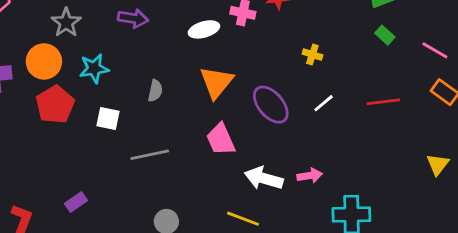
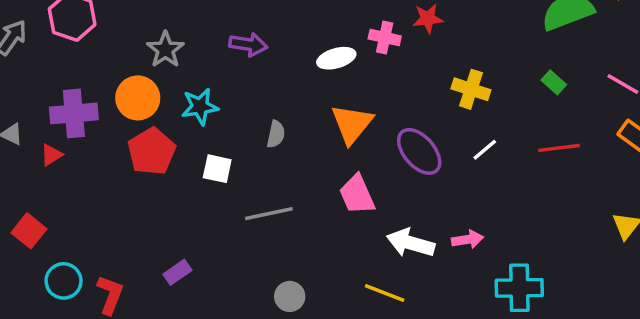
green rectangle: (385, 35) -> (554, 82), moved
yellow cross: (312, 55) -> (471, 89), size x1.5

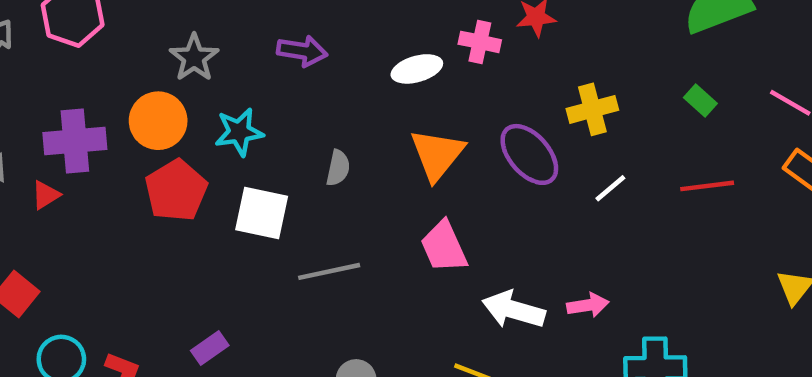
yellow cross: (471, 89) -> (592, 109), turned -33
purple ellipse: (419, 151) -> (529, 154), moved
white square: (217, 169) -> (262, 213), size x1.4

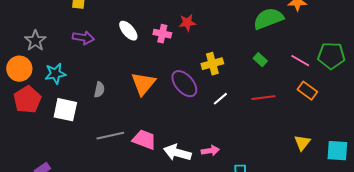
white ellipse: (417, 69) -> (128, 31), moved, turned 65
pink trapezoid: (444, 247) -> (144, 140), moved, turned 135
gray line: (329, 271) -> (110, 136), moved

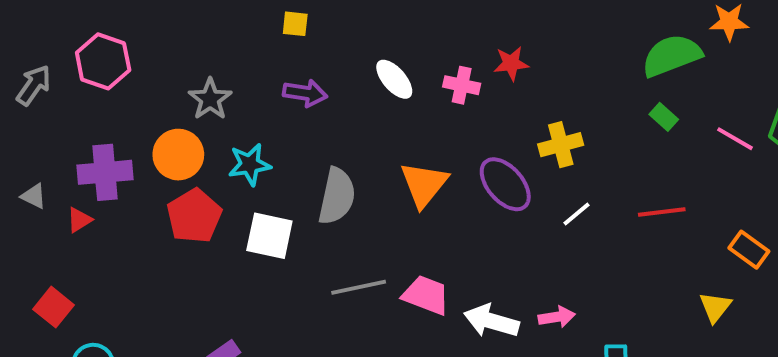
green rectangle: (260, 60) -> (664, 117), moved
gray semicircle: (99, 90) -> (337, 196), size x1.8
orange rectangle: (307, 91) -> (749, 250), moved
yellow triangle: (302, 143) -> (715, 307), moved

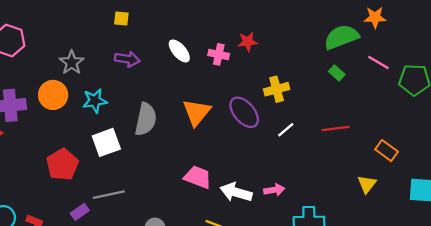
pink line: (735, 139) -> (378, 63), moved
red pentagon: (194, 216) -> (62, 164), moved
white square: (269, 236) -> (106, 142), turned -32
gray line: (359, 287) -> (109, 195), moved

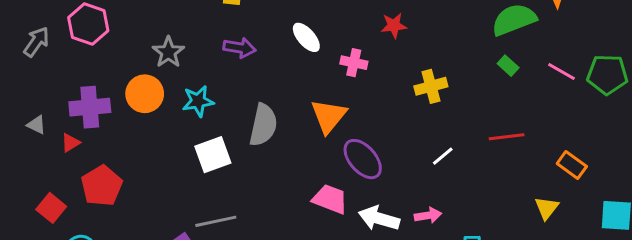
pink cross: (219, 54) -> (354, 63), moved
pink line: (378, 63) -> (561, 72), moved
purple ellipse: (244, 112) -> (363, 159), moved
white line: (286, 130) -> (443, 156), moved
red pentagon: (62, 164) -> (102, 186), moved

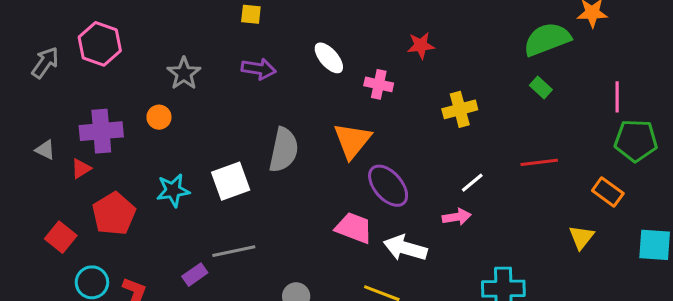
pink line: (561, 72) -> (617, 97), moved, turned 60
green pentagon: (607, 74) -> (636, 141), moved
orange circle: (145, 94) -> (159, 117), size x0.6
cyan star: (198, 101) -> (173, 190), moved
pink arrow: (428, 215) -> (457, 217), moved

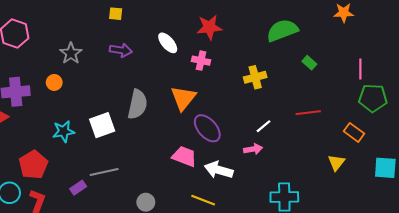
green semicircle: (547, 39) -> (282, 30), moved
red star: (421, 45) -> (209, 27), moved, size x1.4
red pentagon: (114, 214) -> (33, 165), moved

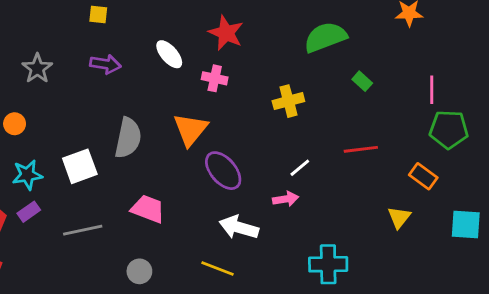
red star: (209, 27) -> (226, 33), turned 30
orange circle: (54, 82) -> (15, 124), moved
pink trapezoid: (184, 156) -> (148, 209), moved
purple rectangle: (78, 188) -> (29, 212), moved

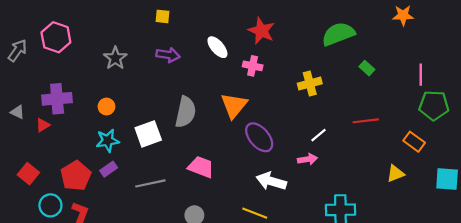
orange circle: (15, 124) -> (106, 107), moved
yellow triangle: (399, 217) -> (395, 174), turned 30

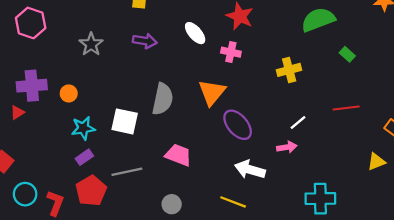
orange circle: (106, 107) -> (69, 93), moved
white square: (148, 134) -> (125, 121), turned 32
red pentagon: (76, 176) -> (91, 191), moved

